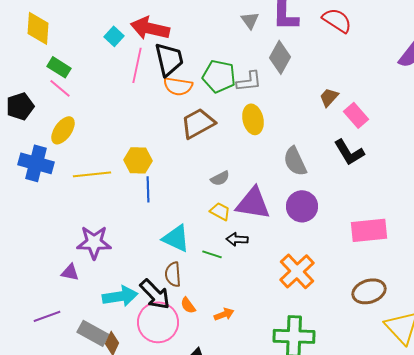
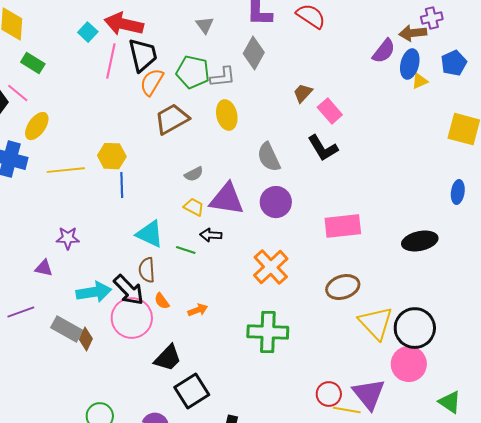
gray triangle: (250, 20) -> (205, 25), moved
orange semicircle: (178, 86) -> (152, 82), turned 112
pink line: (60, 88) -> (18, 93), moved
purple star: (94, 242) -> (68, 238), size x0.7

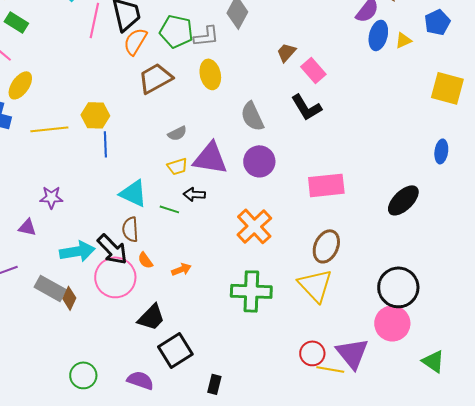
blue ellipse: (410, 64) -> (378, 35), moved
yellow trapezoid: (194, 207) -> (177, 166), turned 135
black ellipse: (420, 241) -> (403, 200), turned -32
brown ellipse: (343, 287) -> (326, 246), turned -48
yellow triangle: (376, 323) -> (315, 285), moved

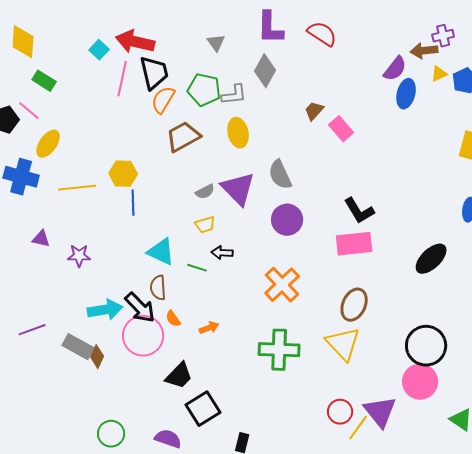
yellow triangle: (403, 40) -> (439, 74), moved
black L-shape: (306, 107) -> (359, 211), moved
purple triangle: (210, 158) -> (238, 189), moved, turned 36
purple triangle: (27, 227) -> (41, 239), moved
yellow line: (330, 369) -> (358, 428), turned -64

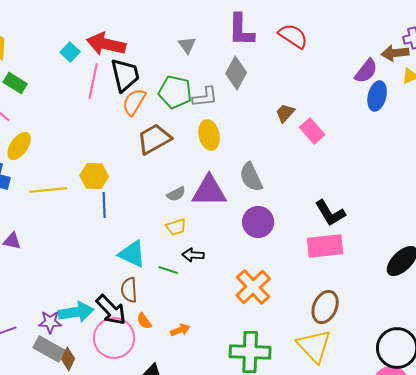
purple triangle: (238, 189) -> (209, 191), turned -45
purple star: (79, 256) -> (50, 322), moved

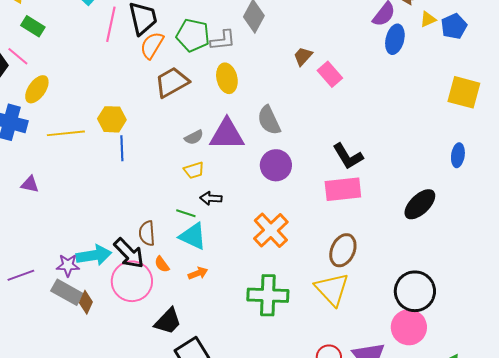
cyan triangle: (132, 254) -> (193, 236), moved

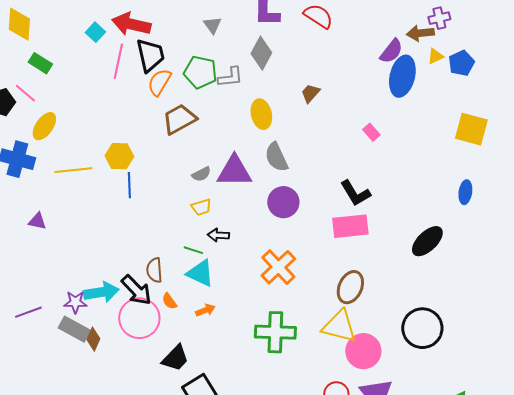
blue ellipse: (395, 39) -> (402, 76), size x1.4
pink rectangle: (330, 74) -> (371, 132), moved, size x0.7
yellow ellipse: (227, 78) -> (261, 114), moved
yellow triangle: (332, 289) -> (339, 326), turned -33
pink circle: (409, 327) -> (363, 351), moved

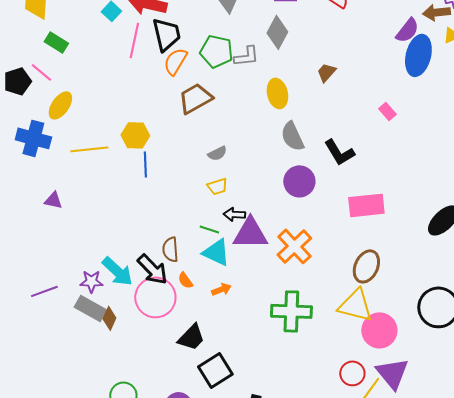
purple triangle: (234, 171) -> (250, 233), moved
black L-shape: (355, 193) -> (339, 152), moved
cyan arrow: (101, 292) -> (117, 271), turned 52

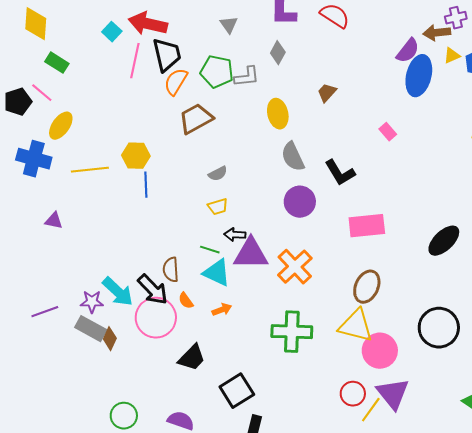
gray diamond: (277, 32) -> (278, 53), size x0.7
black square: (215, 370) -> (237, 391), moved

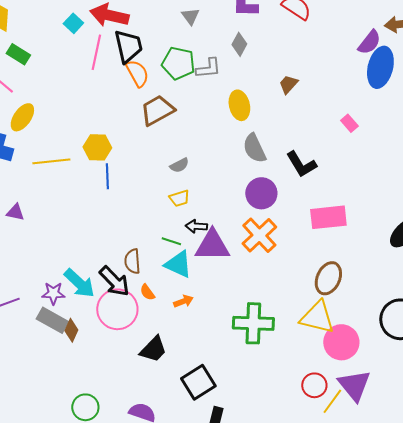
orange semicircle: (176, 82) -> (137, 73), turned 120
orange cross: (295, 267) -> (259, 235), moved

